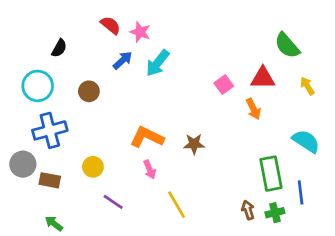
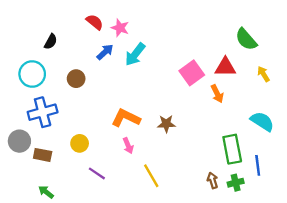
pink square: (224, 85) -> (192, 73), size x1.5

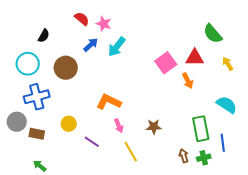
brown circle: (76, 79) -> (66, 68), size x1.5
brown star: (166, 124) -> (154, 127), moved
pink arrow: (128, 146) -> (119, 126), moved
purple line: (97, 173) -> (92, 142), moved

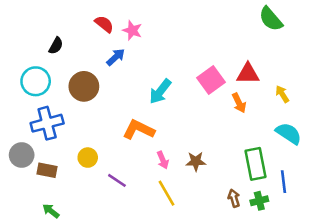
green semicircle: (213, 34) -> (271, 19), moved
cyan arrow: (117, 47) -> (160, 91), moved
yellow arrow: (228, 64) -> (282, 94), moved
pink arrow: (119, 126) -> (163, 160), moved

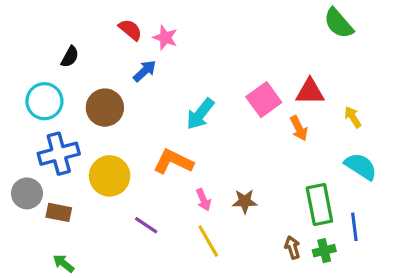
yellow circle: (88, 158) -> (110, 176), moved, size x1.6

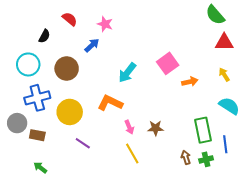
red semicircle: (130, 30) -> (70, 19), moved
red triangle: (310, 92) -> (224, 42), moved
orange arrow: (299, 128) -> (190, 82), turned -77
purple line: (146, 225) -> (83, 143), moved

